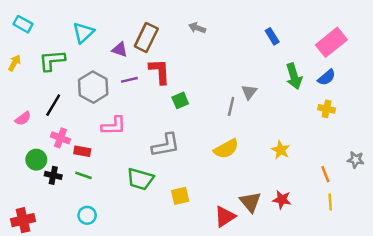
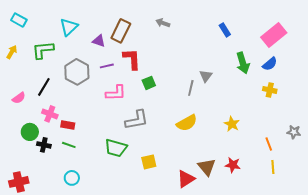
pink L-shape: (114, 126) -> (116, 93), moved

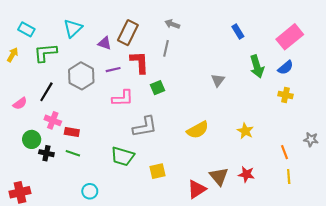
cyan rectangle: (19, 20) -> (26, 29), moved
gray line: (191, 88) -> (166, 48), moved
cyan circle: (72, 178) -> (90, 191), moved

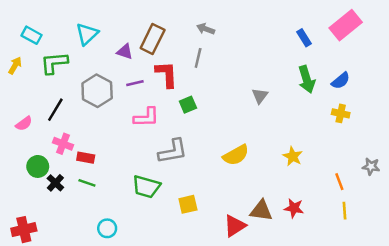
blue rectangle: (238, 32) -> (304, 38), moved
pink rectangle: (290, 37) -> (346, 25), moved
black cross: (46, 153) -> (55, 183), turned 32
brown triangle: (219, 176) -> (261, 211), turned -42

